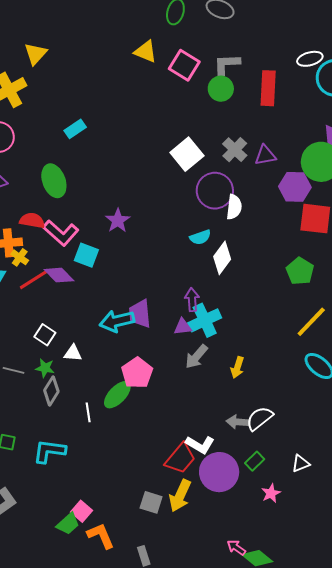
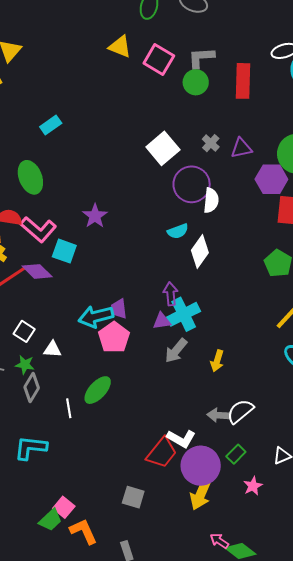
gray cross: (235, 150) -> (211, 143), size x0.7
purple trapezoid: (140, 314) -> (119, 309), size x0.7
pink pentagon: (137, 373) -> (114, 337), moved
yellow arrow: (180, 496) -> (201, 494), moved

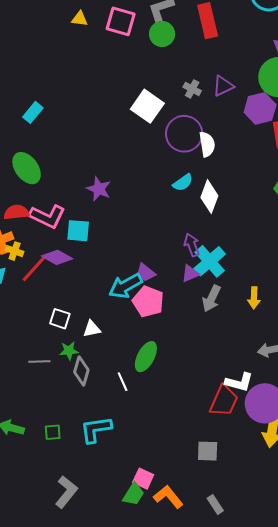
yellow triangle: (120, 47) -> (80, 19), size x0.7
purple trapezoid: (119, 309) -> (146, 273), turned -30

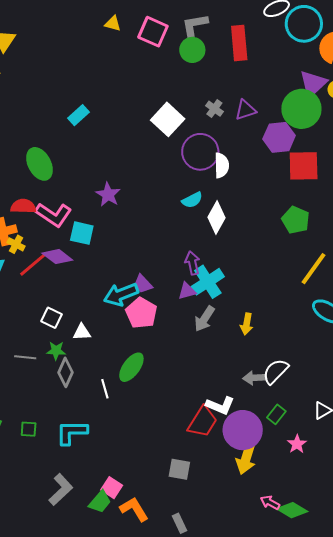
cyan rectangle: (33, 112) -> (79, 115), moved
gray L-shape: (66, 492) -> (61, 490), moved

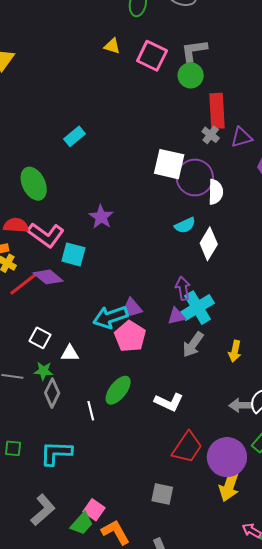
red rectangle: (239, 43) -> (217, 111), moved
white square: (168, 119) -> (169, 164), moved, turned -32
white L-shape: (220, 405) -> (169, 402), moved

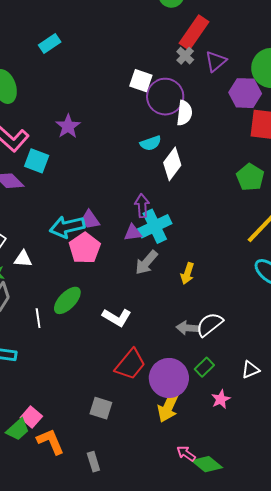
red rectangle: (217, 111) -> (194, 33), turned 32
purple triangle: (242, 137) -> (216, 61), turned -30
white square: (169, 164) -> (141, 81), size x0.7

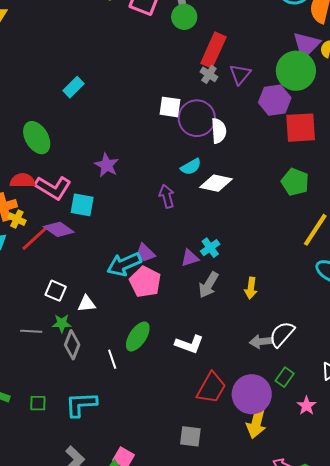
white diamond: (172, 164) -> (216, 183), turned 76
purple arrow: (142, 206) -> (167, 196), moved
cyan cross: (155, 226) -> (210, 248), size x0.6

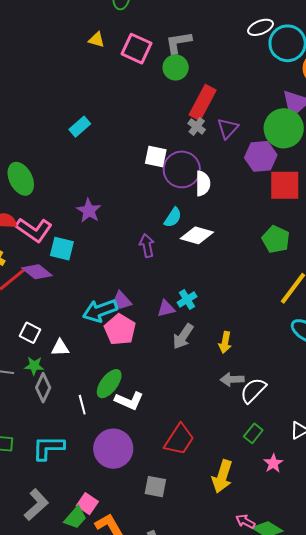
cyan rectangle: (74, 87) -> (80, 127), moved
cyan semicircle: (191, 167) -> (173, 218), turned -30
gray arrow: (261, 342) -> (232, 379), moved
white L-shape: (189, 344) -> (129, 401), moved
purple circle: (252, 394) -> (113, 449), moved

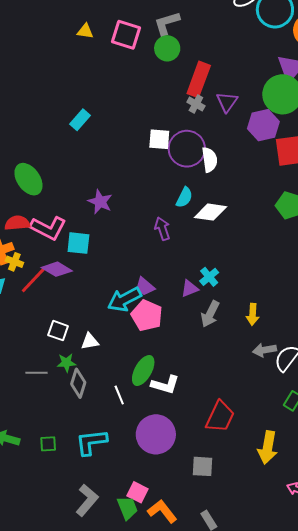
green trapezoid: (75, 518) -> (127, 508), turned -55

